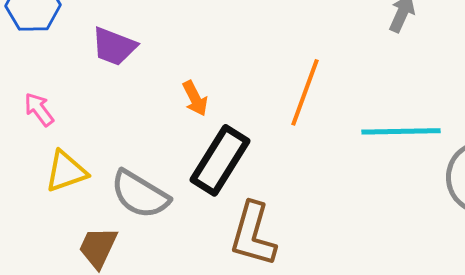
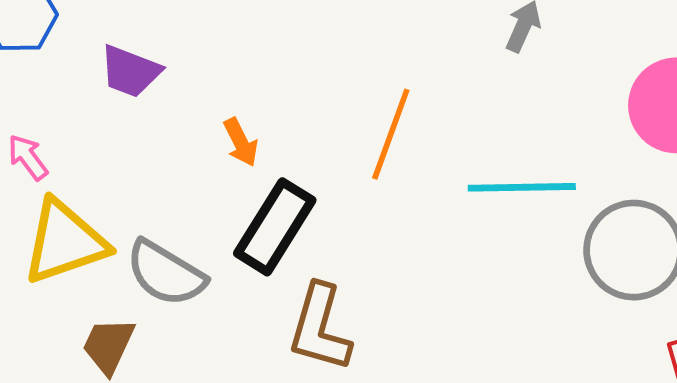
yellow triangle: (66, 171) -> (65, 242), size x1.5

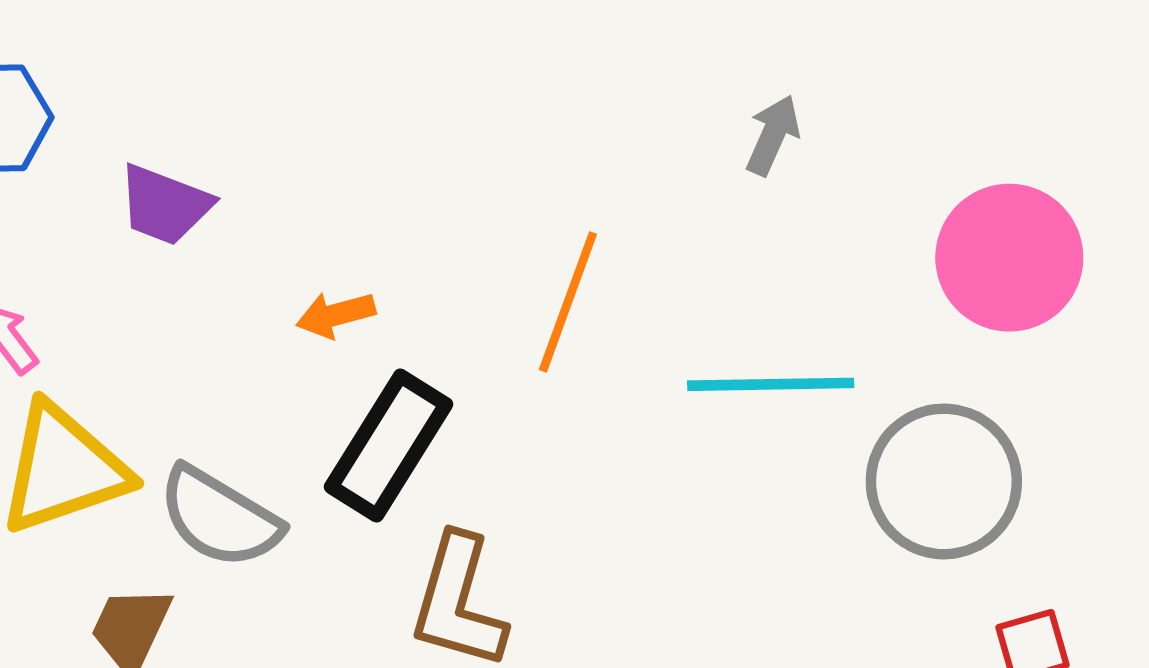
orange arrow: (241, 142) -> (336, 315), turned 102

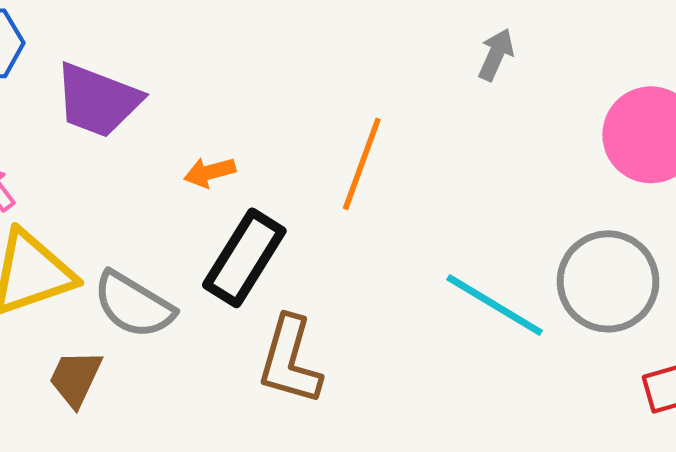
purple trapezoid: (165, 205) -> (98, 100), size x1.4
cyan line: (771, 384) -> (495, 305), moved, turned 32

